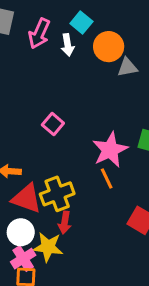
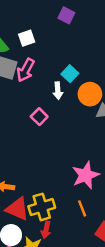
pink arrow: (39, 34) -> (26, 70), moved
pink square: (53, 124) -> (39, 117), moved
orange line: (107, 179) -> (82, 208), moved

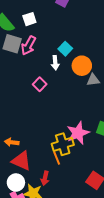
yellow cross: (42, 207) -> (63, 144), moved
orange line: (82, 208) -> (57, 158), moved

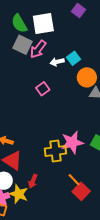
white square: (29, 19) -> (43, 24), size x1.6
white arrow: (55, 63) -> (57, 62), moved, turned 72
orange line: (57, 158) -> (74, 180), moved, turned -32

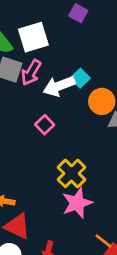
white arrow: (57, 62) -> (59, 86), size x1.6
pink star: (72, 142) -> (77, 203), moved
yellow cross: (55, 151) -> (72, 173), moved, turned -30

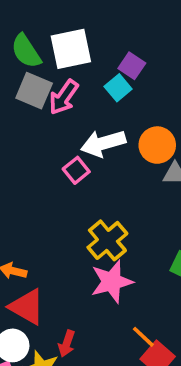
purple square: (78, 13) -> (132, 66), moved
cyan square: (80, 78) -> (118, 88), moved
white arrow: (59, 86) -> (103, 143), moved

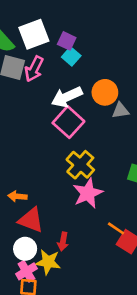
purple square: (132, 66) -> (67, 41), moved
pink square: (76, 170) -> (68, 122), moved, size x1.6

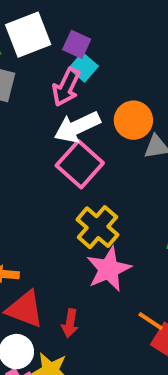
pink arrow: (34, 69) -> (66, 87), moved
red arrow: (63, 242) -> (70, 323), moved

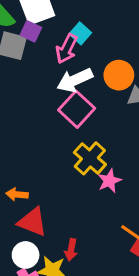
purple square: (77, 44) -> (31, 31), moved
pink star: (109, 269) -> (109, 181), moved, size x0.7
red arrow: (70, 323) -> (71, 250), moved

